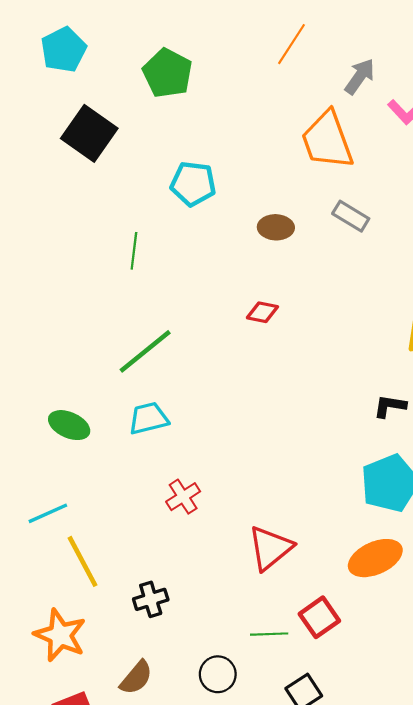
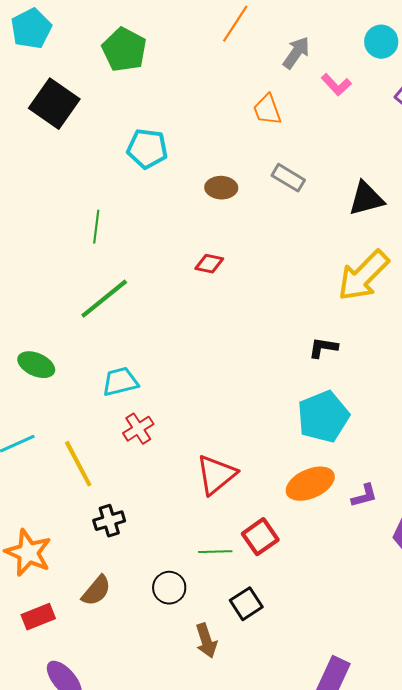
orange trapezoid: (327, 140) -> (267, 110), size x0.6
green line: (134, 251) -> (96, 227), moved
cyan trapezoid: (148, 418) -> (120, 382), moved
yellow line: (83, 561) -> (78, 464), moved

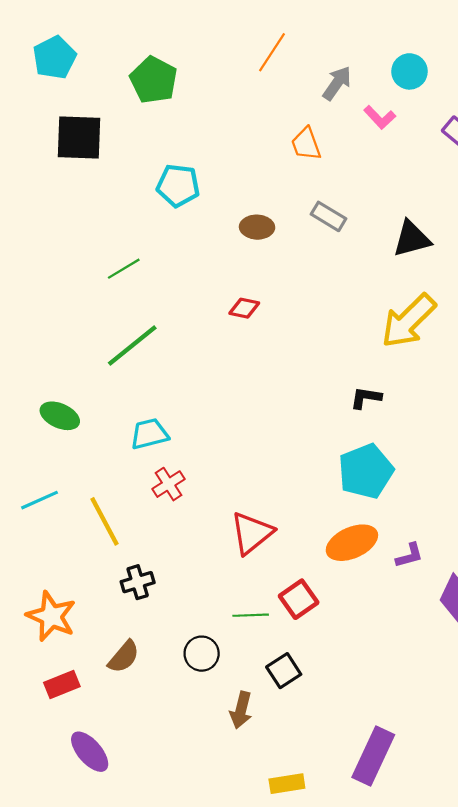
cyan circle: (381, 42) -> (409, 71), moved
black square: (54, 104) -> (79, 138), turned -33
green line: (96, 227) -> (124, 269), turned 52
brown arrow: (206, 641) -> (241, 710), turned 32

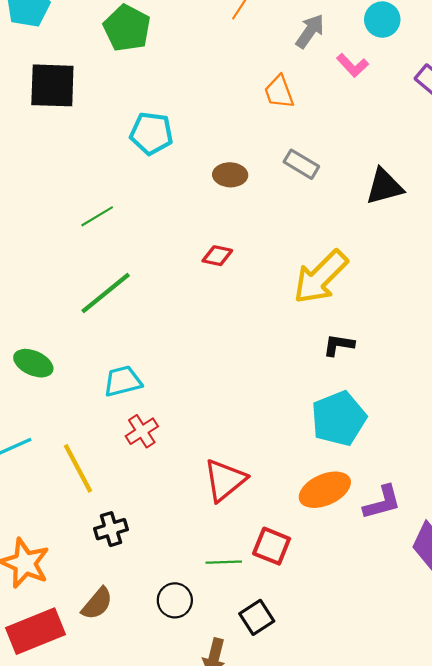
yellow arrow: (408, 321) -> (321, 277), moved
purple L-shape: (409, 555) -> (382, 502), size x1.4
red square: (299, 599) -> (272, 546), turned -33
red rectangle: (62, 684) -> (35, 631), size x1.6

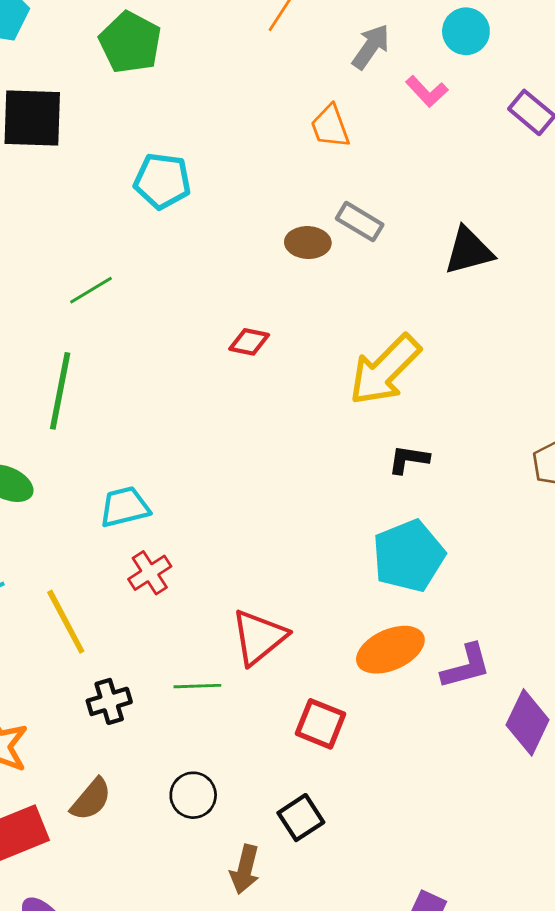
brown ellipse: (230, 175) -> (308, 243), moved
green line: (106, 293) -> (60, 391), moved, turned -40
green line: (224, 562) -> (197, 686), moved

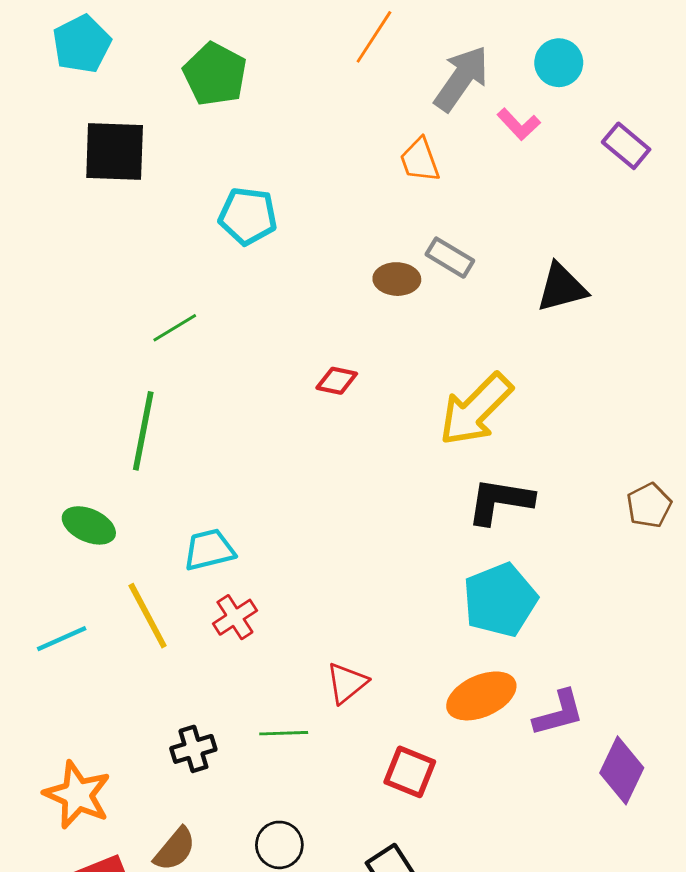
gray arrow: (371, 47) -> (461, 78), size x1.4
black L-shape: (409, 459) -> (500, 501), size x1.6
yellow line: (66, 622) -> (148, 616), moved
red triangle: (259, 637) -> (347, 683), size x0.7

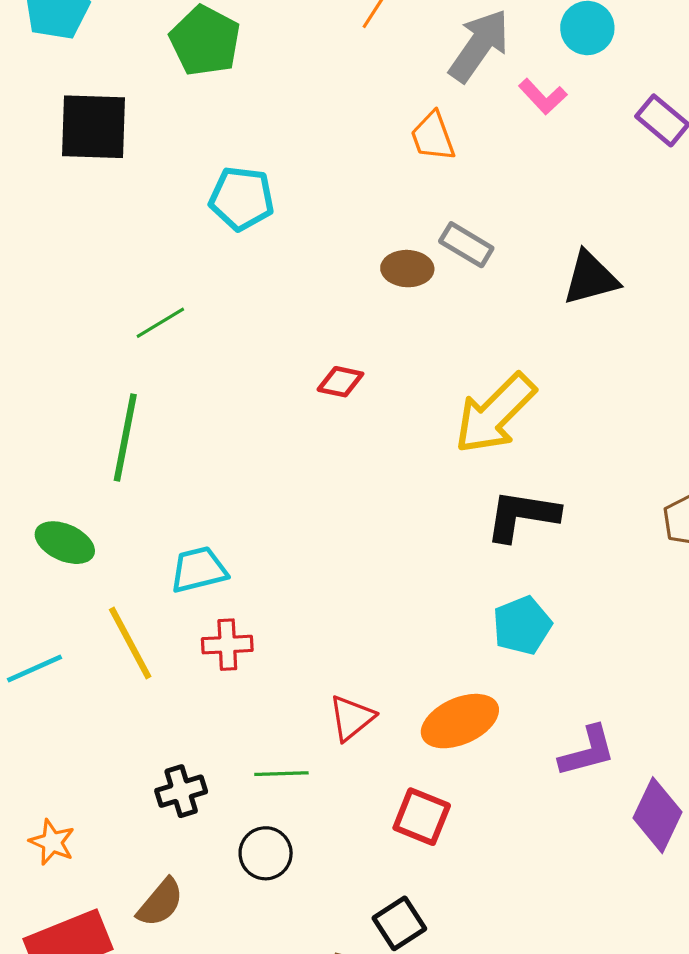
cyan pentagon: (500, 600) -> (522, 625), size x0.7
red cross: (235, 617) -> (227, 645), turned 30
orange ellipse: (481, 696) -> (460, 721), moved
orange star: (77, 795) -> (52, 842), size x0.6
black circle: (279, 845) -> (266, 853), moved

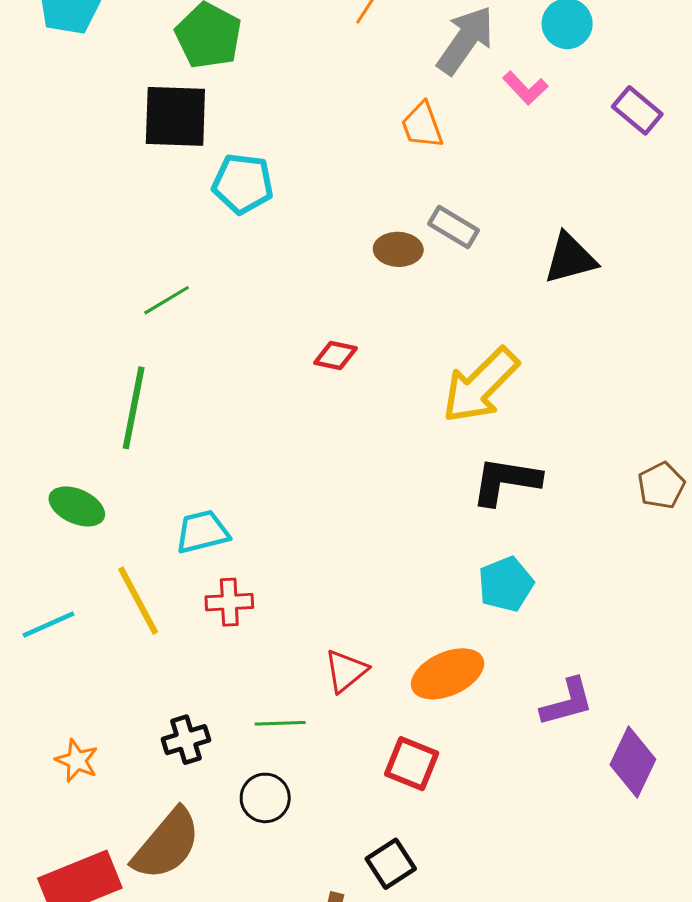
black square: (93, 127) -> (175, 116), moved
orange star: (52, 842) -> (77, 761), moved
brown semicircle: (160, 903) -> (167, 844), size x1.6

